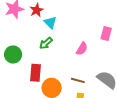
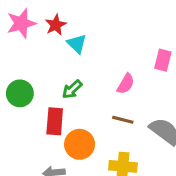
green arrow: (46, 43) -> (72, 89), moved
brown line: (78, 80) -> (123, 120), moved

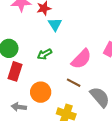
pink semicircle: (126, 84) -> (81, 59), size x1.5
red rectangle: (55, 121) -> (15, 71), moved

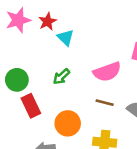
pink semicircle: (81, 59) -> (107, 72), turned 40
red rectangle: (15, 71) -> (31, 106), turned -30

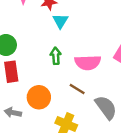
green arrow: (61, 77) -> (56, 56), moved, turned 112

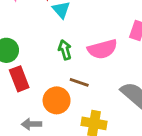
brown line: (77, 89) -> (79, 82), moved

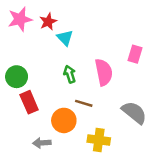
pink semicircle: (102, 49) -> (104, 72), turned -84

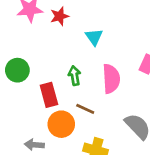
cyan triangle: (65, 38) -> (94, 37), moved
red rectangle: (29, 102) -> (49, 95), moved

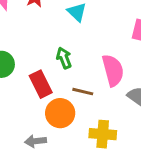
pink semicircle: (111, 79) -> (113, 70), moved

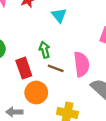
brown line: (83, 92) -> (56, 68), moved

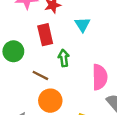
red rectangle: (24, 68) -> (45, 35), moved
brown line: (56, 68) -> (40, 75), moved

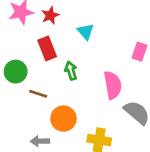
brown line: (40, 75) -> (38, 94), moved

